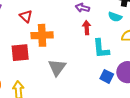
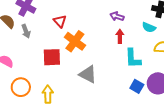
orange cross: (42, 35) -> (75, 41), turned 35
gray triangle: (57, 67) -> (88, 74), turned -42

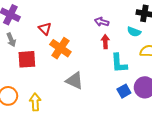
red square: (52, 57) -> (27, 59), moved
blue square: (137, 86) -> (124, 91), turned 32

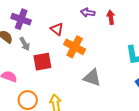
purple arrow: (102, 22) -> (88, 13), moved
red arrow: (105, 42) -> (111, 17), moved

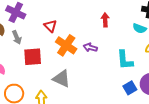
purple arrow: (88, 13) -> (90, 47), moved
gray triangle: (92, 78) -> (61, 79), moved

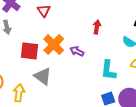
red triangle: (50, 26) -> (44, 11), moved
red square: (33, 57) -> (29, 51), moved

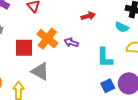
red arrow: (97, 27) -> (88, 16), turned 72

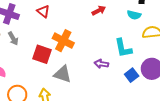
purple arrow: (71, 42) -> (101, 64), moved
red square: (24, 48) -> (42, 54), turned 30

